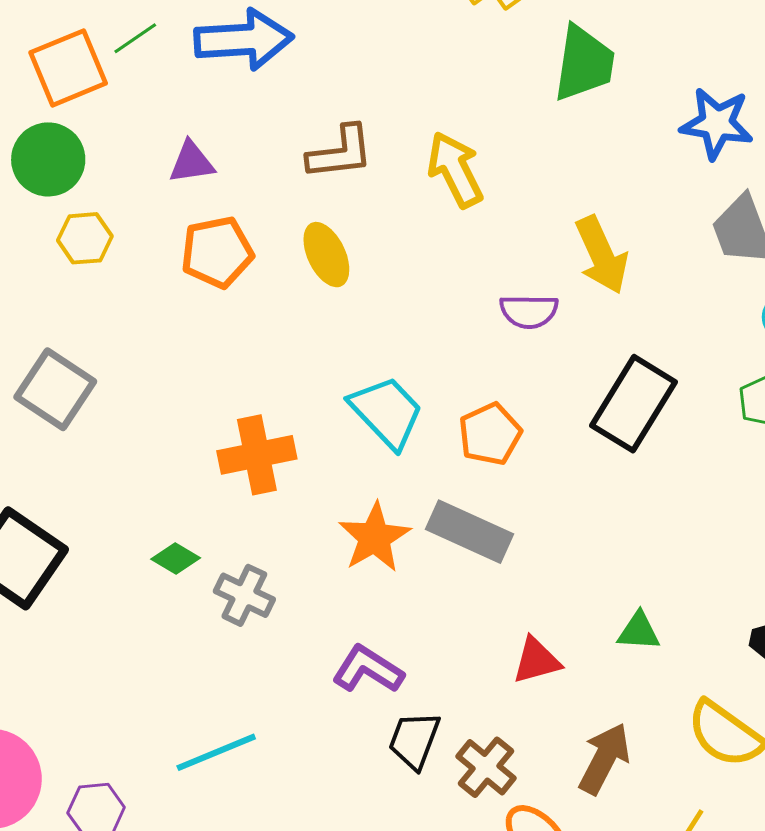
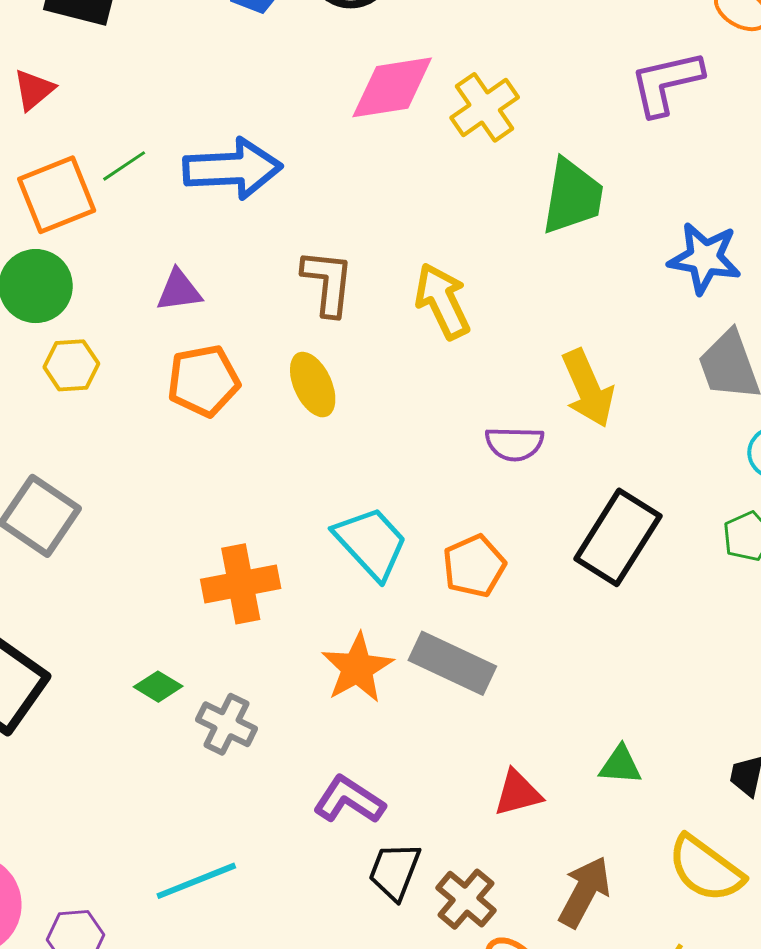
brown L-shape: (340, 152) -> (328, 283), turned -78

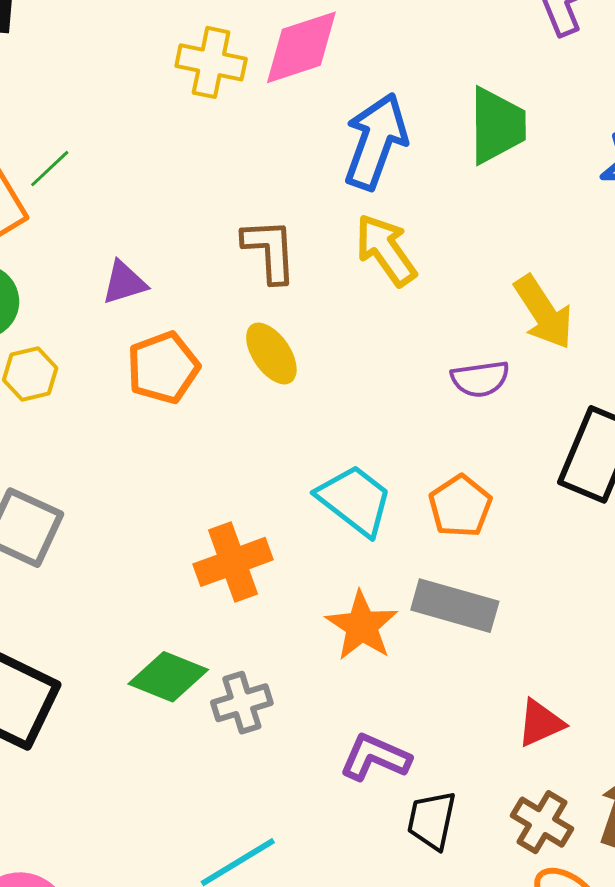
yellow cross: (485, 107) -> (211, 62), moved, turned -34
blue arrow: (233, 169) -> (376, 141), moved, turned -58
green diamond: (158, 687) -> (168, 677), size x1.6
gray cross: (226, 724) -> (242, 703), turned -34
brown cross: (466, 899) -> (542, 822), moved

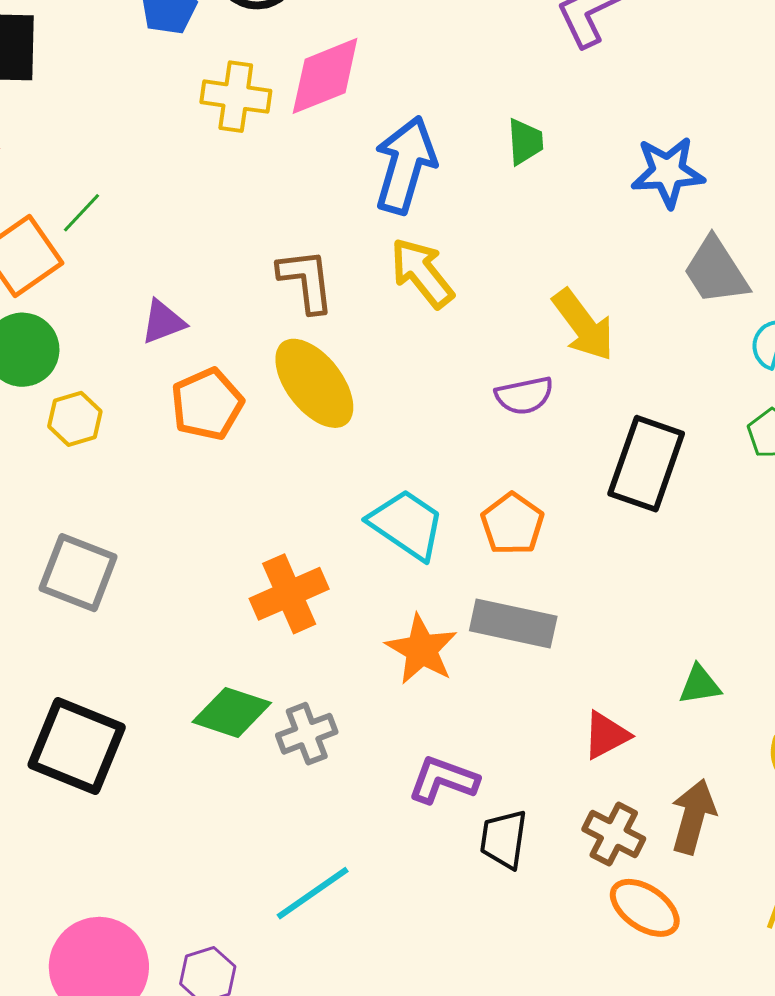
green trapezoid: (497, 126) -> (525, 142), size x0.6
yellow ellipse: (271, 353) -> (314, 383), size x1.5

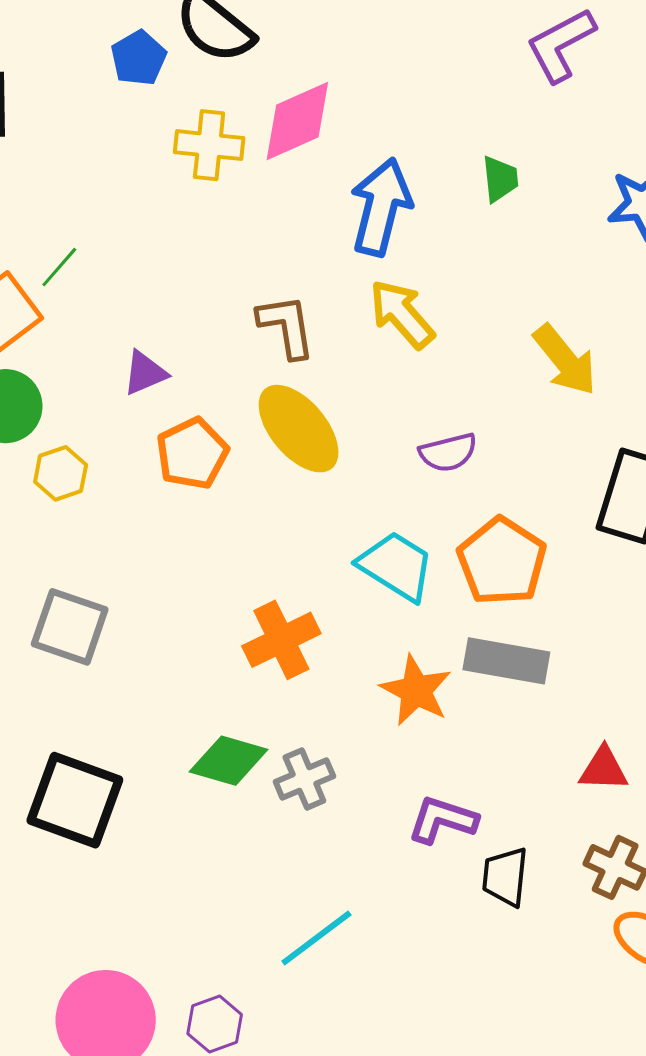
purple semicircle: (524, 396) -> (448, 452), moved
orange pentagon: (512, 524) -> (502, 561), size x1.4
red triangle: (606, 735) -> (604, 769), turned 32

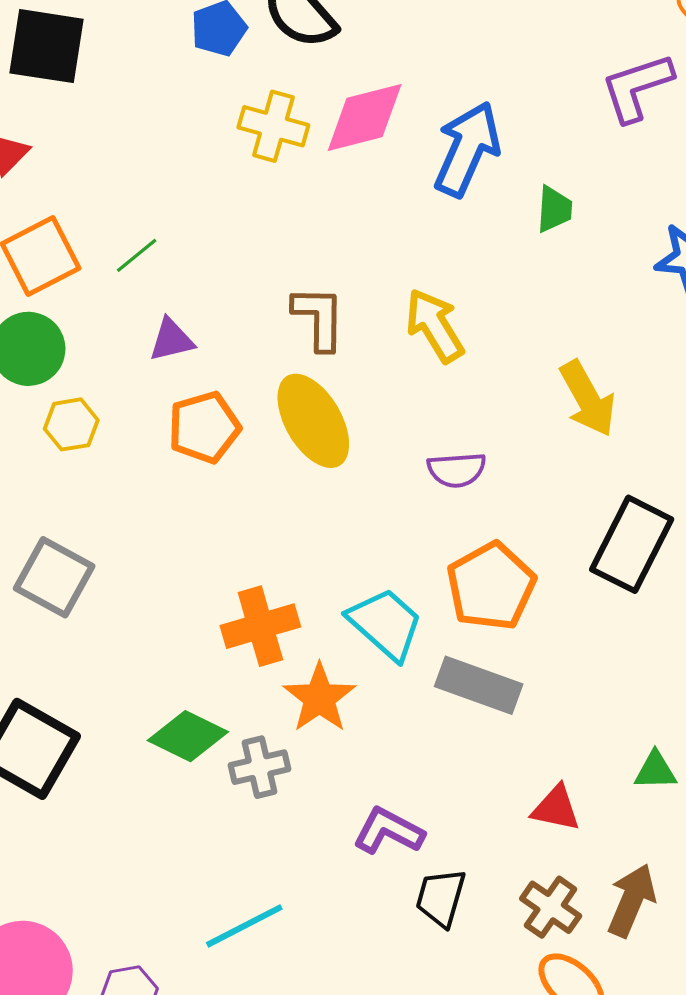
blue arrow: (381, 207) -> (467, 149), moved
green line: (59, 267) -> (137, 255), moved
cyan trapezoid: (396, 566) -> (385, 624), moved
orange star: (416, 690) -> (319, 698), moved

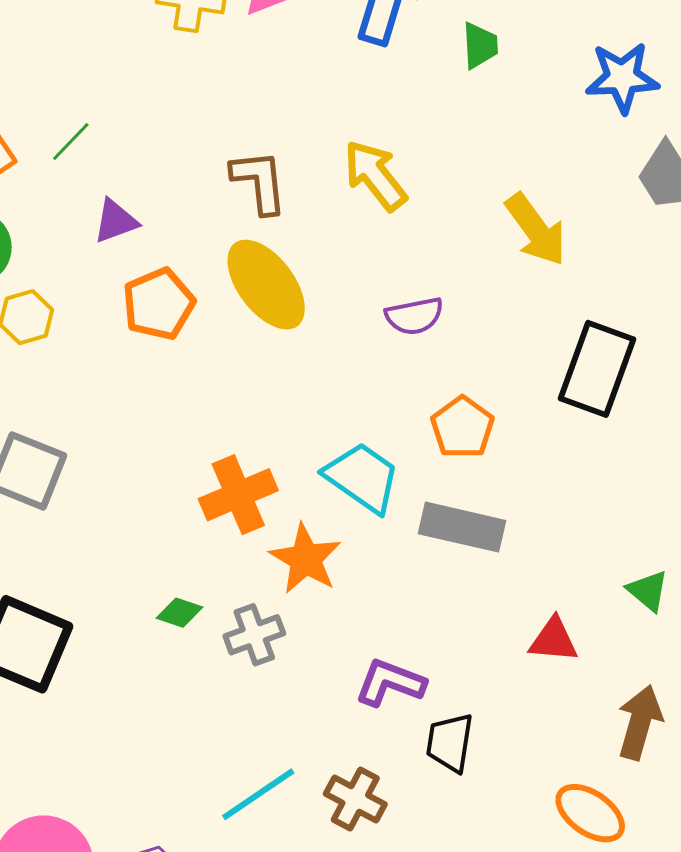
orange pentagon: (491, 586) -> (462, 427), size x0.7
green diamond: (188, 736) -> (180, 613), size x0.6
green triangle: (655, 771) -> (648, 591), turned 48
brown cross: (551, 907) -> (355, 799), moved

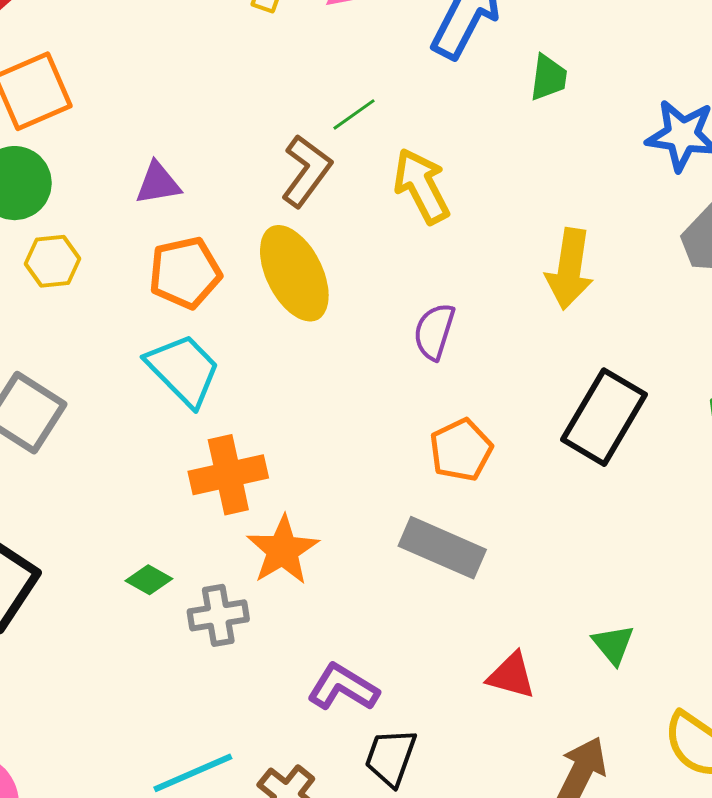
green line: (71, 141) -> (354, 114), moved
brown L-shape: (259, 182) -> (306, 171), turned 32
yellow arrow: (536, 230) -> (570, 269), turned 34
purple semicircle: (414, 316) -> (434, 331), turned 108
cyan trapezoid: (362, 477) -> (183, 370), moved

